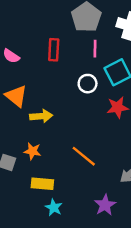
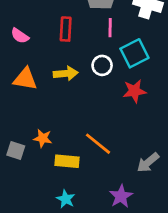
orange triangle: (16, 96) -> (25, 79), turned -30
yellow arrow: (41, 116) -> (66, 74), moved
yellow rectangle: (42, 184) -> (67, 161), moved

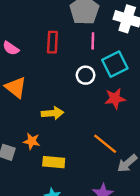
yellow arrow: (66, 74) -> (52, 113), moved
orange triangle: (25, 79) -> (16, 87), turned 30
orange line: (98, 144) -> (105, 144), moved

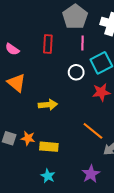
orange star: (32, 141) -> (28, 138), moved

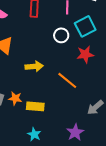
orange line: (93, 131) -> (67, 80), moved

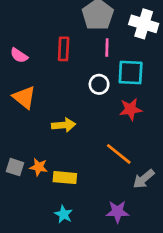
cyan square: (85, 26) -> (131, 73), turned 30
orange line: (67, 80) -> (119, 154), moved
purple star: (75, 132) -> (117, 212), turned 30

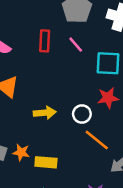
pink line: (107, 48) -> (76, 45), moved, turned -42
white circle: (99, 84) -> (82, 114), moved

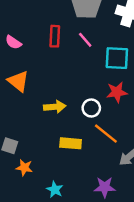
orange star: (21, 152) -> (24, 168), moved
yellow rectangle: (46, 162) -> (71, 143), moved

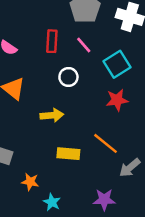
cyan square: (117, 58) -> (117, 64), turned -35
white circle: (91, 108) -> (68, 77), moved
orange star: (24, 168) -> (30, 182), moved

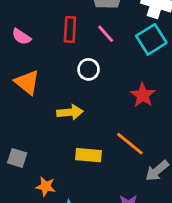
cyan square: (117, 64) -> (151, 39), moved
red star: (117, 100) -> (143, 95), turned -30

